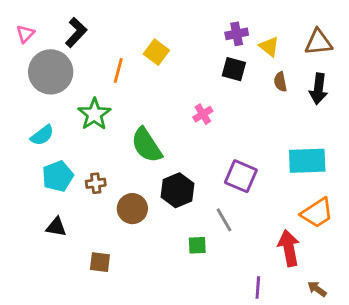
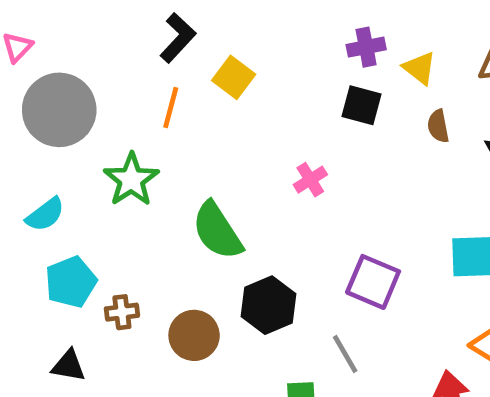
black L-shape: (76, 32) -> (178, 38), moved
brown cross: (96, 183) -> (122, 312), moved

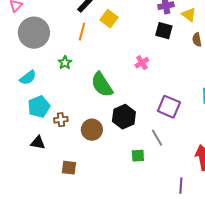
green star: (131, 180) -> (65, 63), size x0.6

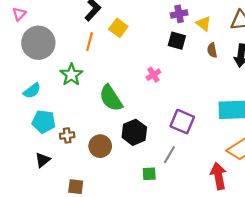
green star: (65, 63) -> (71, 75), size x1.5
cyan pentagon: (39, 107) -> (44, 122), turned 30
gray line: (157, 138) -> (169, 155), turned 60
black triangle: (38, 143) -> (43, 160), turned -49

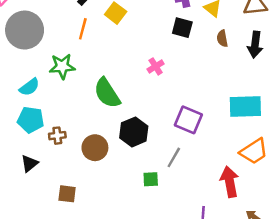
green star: (71, 75) -> (62, 66), turned 30
cyan semicircle: (32, 91) -> (29, 87), moved

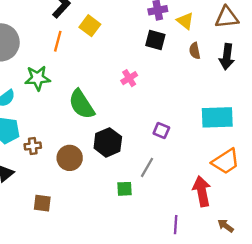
purple square: (188, 120) -> (161, 131), size x0.6

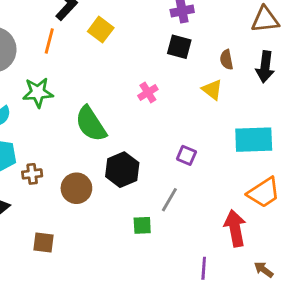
yellow triangle: (185, 21) -> (212, 90), moved
orange line: (58, 41) -> (49, 41), moved

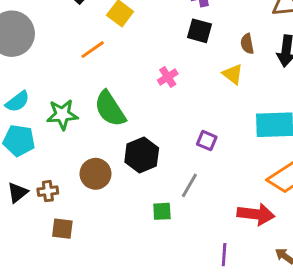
orange line: (49, 41) -> (93, 50), moved, turned 40
green star: (38, 92) -> (62, 115), moved
brown cross: (32, 174) -> (48, 191), moved
red arrow: (235, 228) -> (256, 214), turned 108

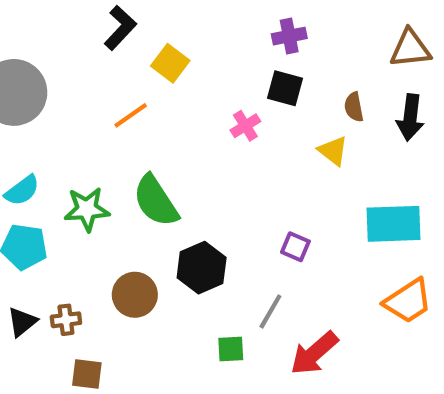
pink cross: (168, 77) -> (245, 126), moved
red arrow: (256, 214) -> (314, 353), moved, turned 132

